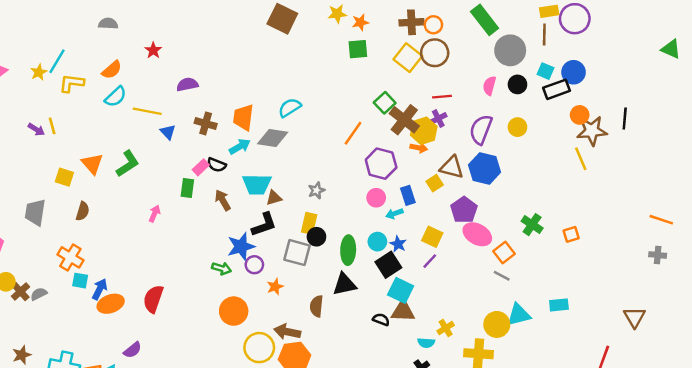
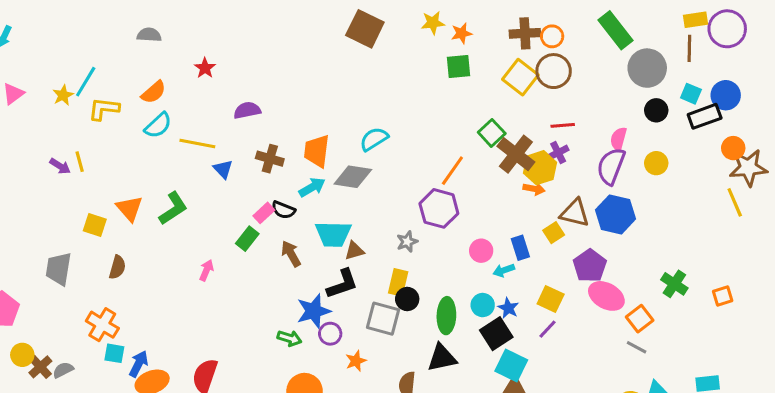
pink semicircle: (489, 86) -> (618, 139), moved
purple hexagon: (381, 164) -> (439, 208), moved
green rectangle: (187, 188) -> (247, 239), turned 30

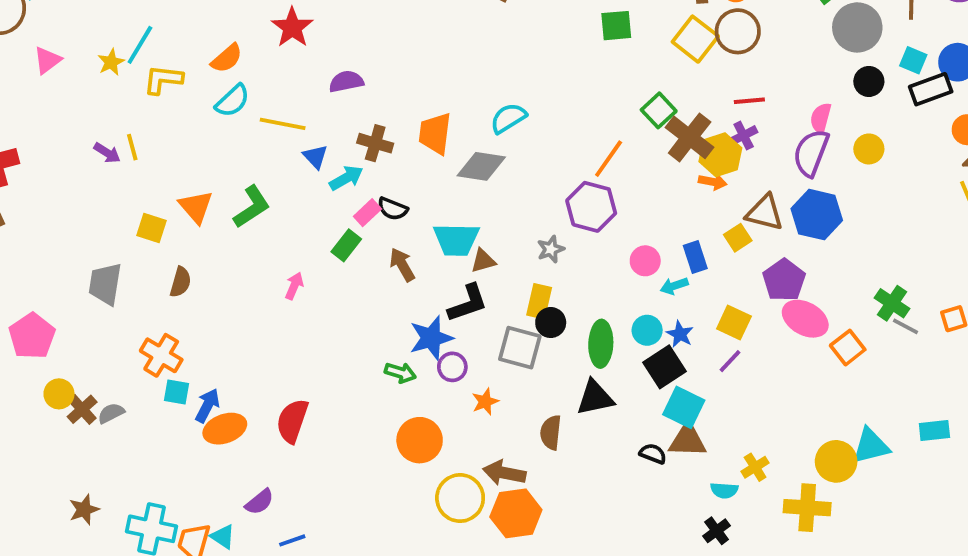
red star: (205, 68) -> (292, 27), size x1.5
cyan arrow: (312, 187) -> (346, 178), moved
gray line: (637, 347) -> (906, 326), moved

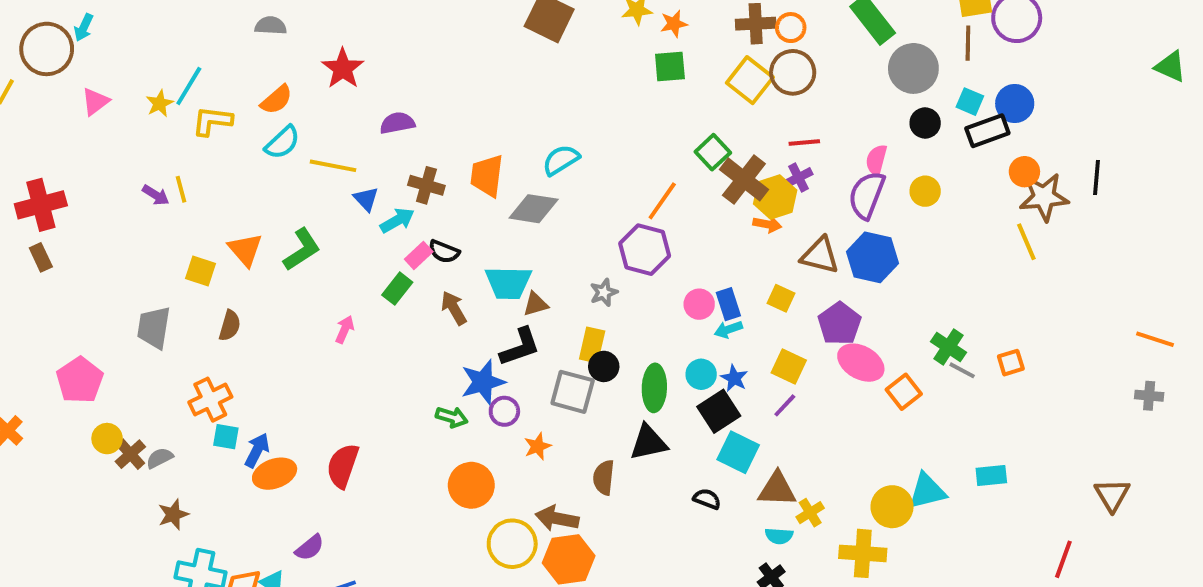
yellow square: (738, 238) -> (781, 298), moved, turned -32
blue rectangle: (695, 257) -> (728, 304), moved
orange cross: (161, 355) -> (210, 400), turned 33
brown triangle: (688, 440) -> (777, 489), moved
brown star: (84, 510) -> (173, 514), moved

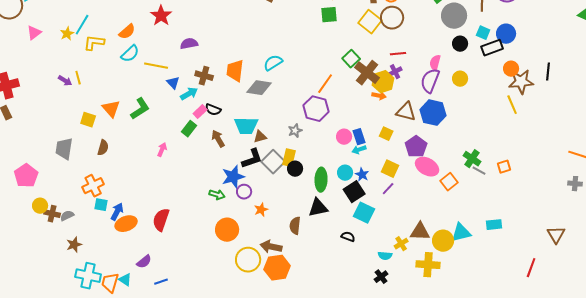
gray square: (573, 392) -> (273, 162), moved, turned 30
brown cross: (130, 454) -> (52, 214), turned -35
brown triangle: (777, 489) -> (420, 232), moved

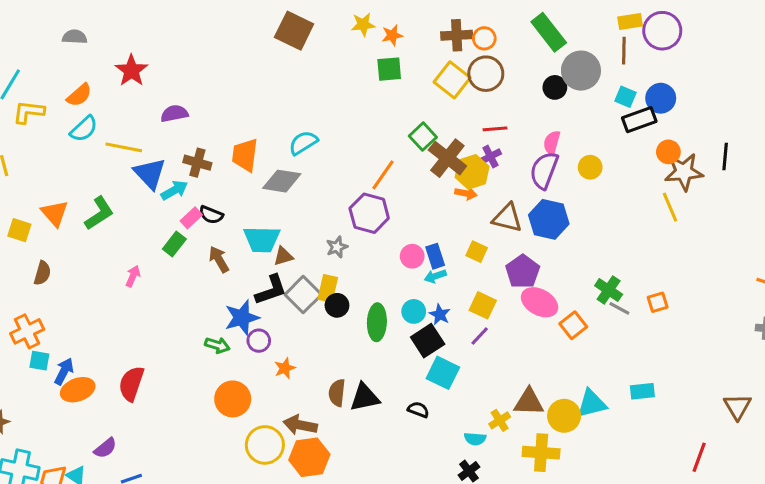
black circle: (460, 44) -> (555, 87), moved
blue triangle: (173, 83) -> (150, 173), size x1.6
black triangle: (318, 208) -> (365, 397), moved

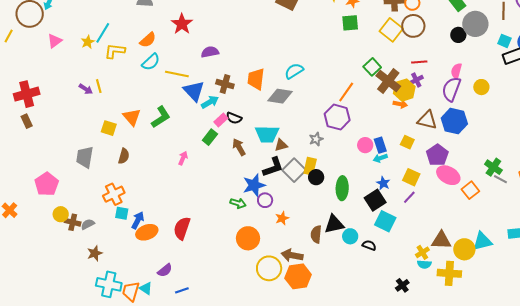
cyan circle: (414, 311) -> (350, 236), moved
black triangle: (365, 397) -> (334, 224), moved
cyan semicircle: (475, 439) -> (424, 264), moved

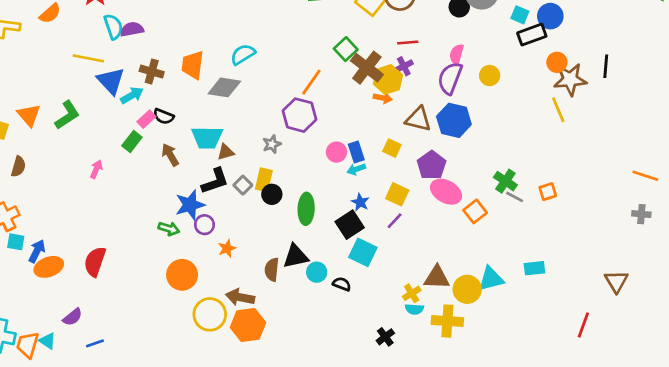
cyan semicircle: (151, 62) -> (113, 27), moved, turned -66
gray square: (294, 170) -> (243, 185), size x0.6

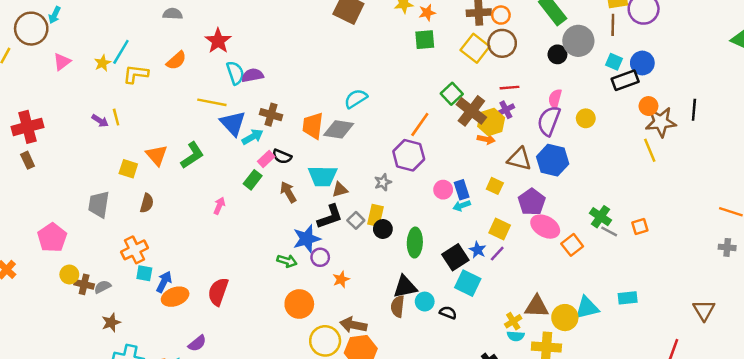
orange trapezoid: (193, 65) -> (313, 126), moved
blue star: (360, 202) -> (478, 250), moved
brown semicircle: (272, 270) -> (398, 306), moved

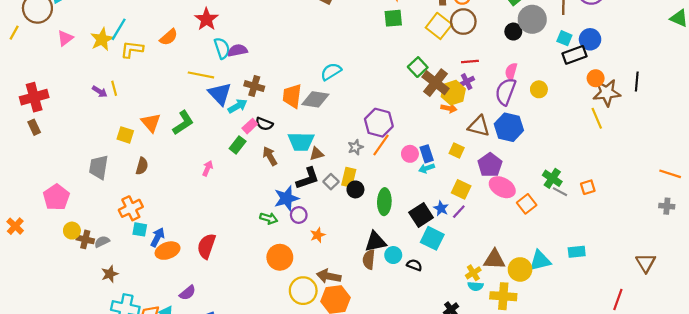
yellow star: (103, 63) -> (102, 39), size x1.5
orange line: (420, 124) -> (381, 145), moved

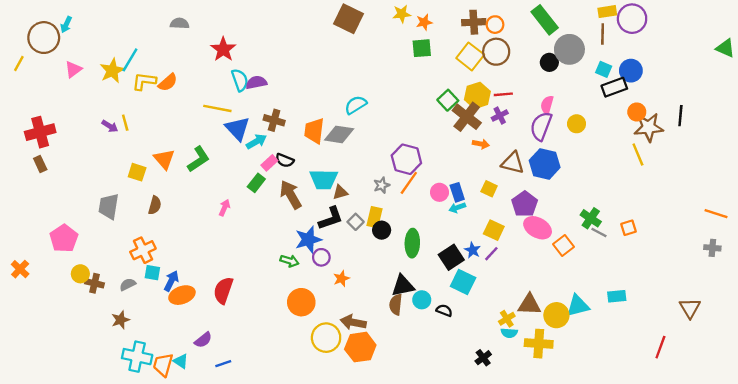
orange semicircle: (169, 37) -> (168, 82), moved
yellow hexagon: (453, 93) -> (477, 95), moved
brown arrow: (270, 156) -> (291, 195), size x1.4
gray semicircle: (102, 242) -> (128, 284), moved

